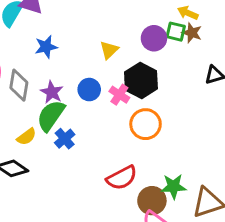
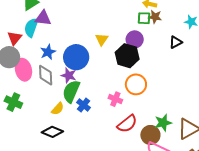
purple circle: (154, 38) -> (135, 39), moved
blue star: (46, 47) -> (48, 52), moved
blue circle: (89, 90) -> (76, 57), moved, size x1.6
pink cross: (119, 95) -> (115, 99), moved

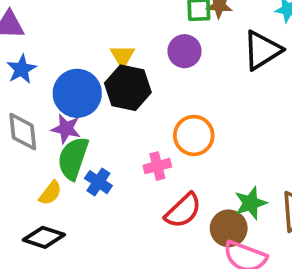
black triangle: (176, 42) -> (262, 50), size x1.6
blue star: (48, 52) -> (21, 69), moved
black hexagon: (127, 56) -> (128, 88), moved
pink cross: (115, 99) -> (157, 166), turned -32

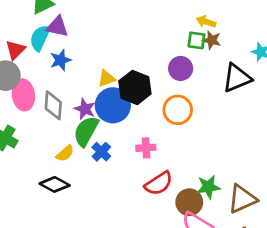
yellow triangle: (122, 56) -> (106, 79), moved, turned 30
blue circle: (77, 93) -> (113, 105), moved
orange circle: (194, 135) -> (178, 110), moved

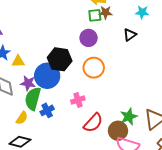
black triangle: (237, 78) -> (130, 35), size x0.6
yellow triangle: (106, 79) -> (18, 61), moved, turned 32
blue cross: (101, 152) -> (47, 110), turned 32

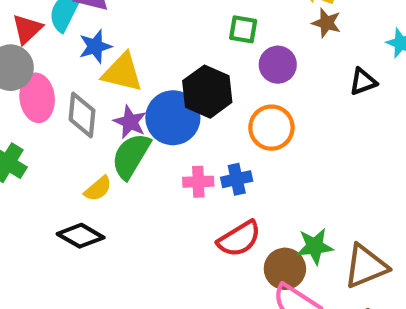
green square: (95, 15) -> (243, 29), moved
yellow triangle: (18, 61) -> (122, 72), size x1.5
pink cross: (78, 100) -> (198, 182), moved
blue cross: (47, 110) -> (237, 179), moved

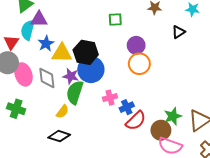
purple circle: (278, 65) -> (136, 45), moved
black hexagon: (207, 92) -> (86, 52), moved
blue cross: (237, 179) -> (127, 107), moved

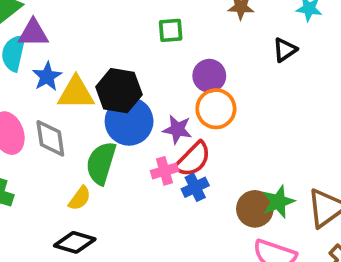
purple star: (71, 76) -> (177, 129), moved
red semicircle: (136, 121) -> (193, 159), moved
brown circle: (161, 130) -> (255, 209), moved

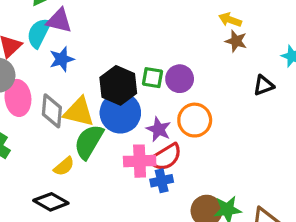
green square: (171, 30) -> (153, 78), moved
purple circle: (209, 76) -> (180, 79), moved
yellow triangle: (76, 93) -> (79, 112), moved
pink cross: (164, 171) -> (140, 161), size x1.4

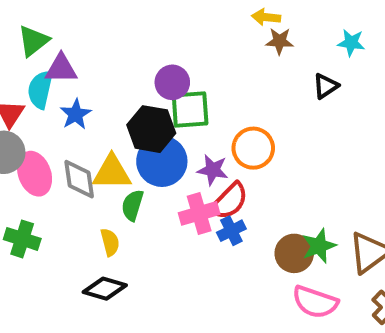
green square: (153, 78) -> (190, 110), size x1.5
purple circle: (180, 79) -> (172, 82), moved
green semicircle: (89, 142) -> (132, 205), size x0.7
yellow semicircle: (64, 166) -> (110, 242), turned -50

